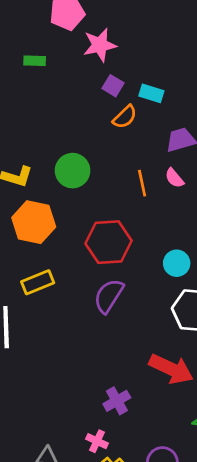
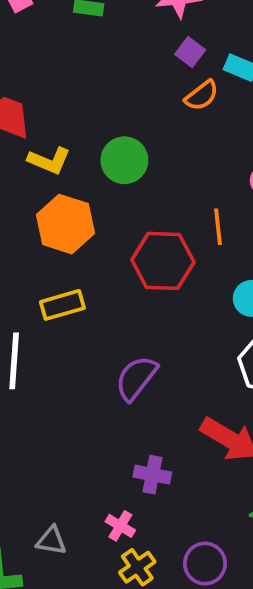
orange line: (142, 183) -> (218, 227), moved
purple semicircle: (109, 296) -> (136, 378), moved
purple cross: (117, 401) -> (152, 475), turned 35

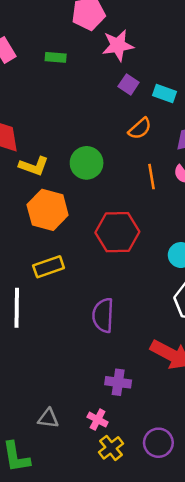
orange semicircle: (202, 95) -> (140, 129), moved
orange line: (218, 227) -> (152, 177), moved
purple semicircle: (136, 378) -> (103, 315), turned -32
gray triangle: (51, 541) -> (48, 418), moved

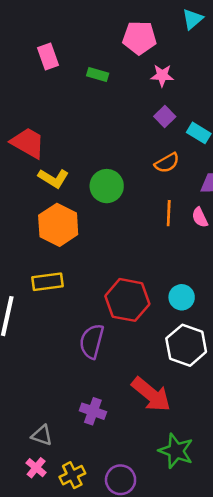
pink star: (118, 45) -> (162, 75), size x0.7
red hexagon: (117, 232) -> (127, 300), moved
gray triangle: (48, 418) -> (42, 435), moved
pink cross: (98, 420) -> (36, 468), moved

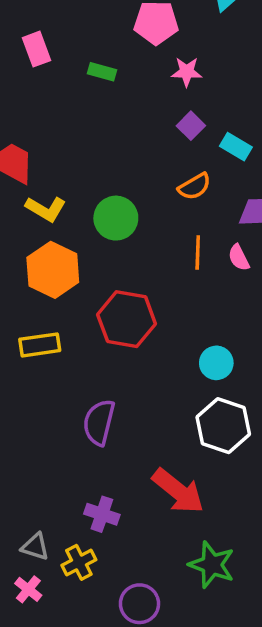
red hexagon: (127, 300) -> (127, 319), moved
yellow cross: (72, 475) -> (79, 562), moved

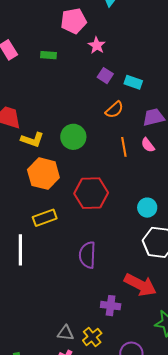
pink star: (187, 72) -> (97, 45), turned -30
purple cross: (102, 514) -> (111, 306), moved

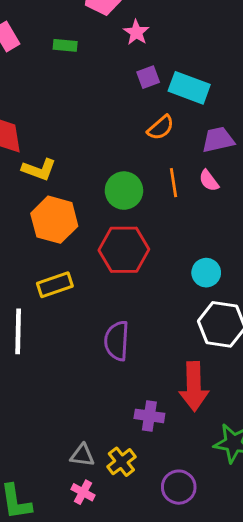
purple square: (105, 76) -> (148, 77), turned 35
cyan rectangle: (133, 82) -> (189, 88), size x1.5
green circle: (73, 137) -> (124, 191), moved
red arrow: (140, 285) -> (194, 386), turned 60

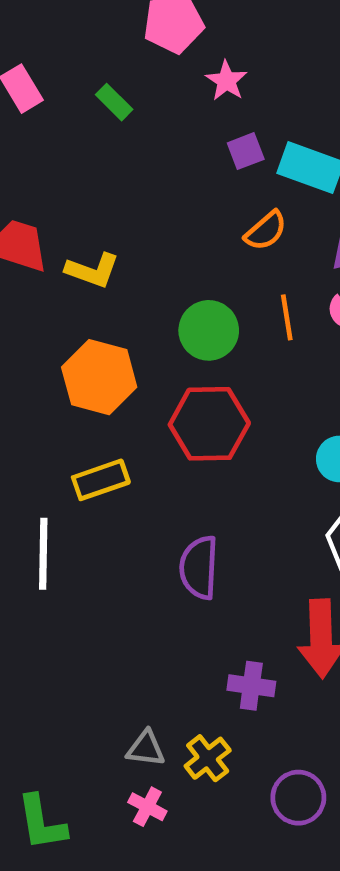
green rectangle: (65, 45) -> (114, 102), turned 40
yellow L-shape: (39, 169) -> (92, 270), moved

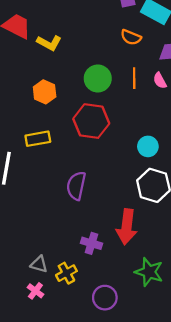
orange semicircle: (266, 231) -> (131, 37), turned 54
orange hexagon: (99, 377) -> (45, 92), size x0.7

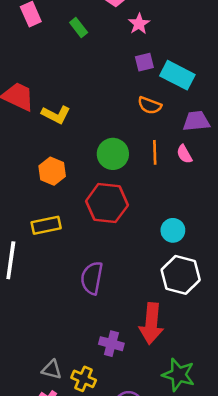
yellow cross: (66, 273) -> (84, 379), turned -36

